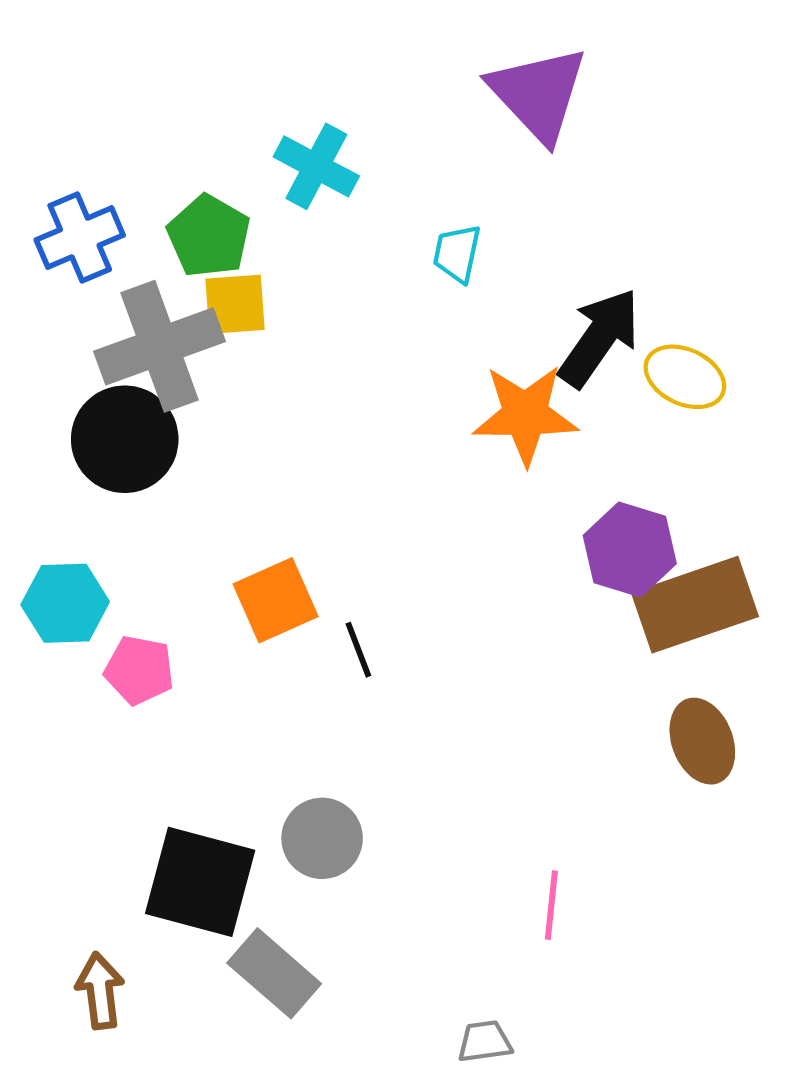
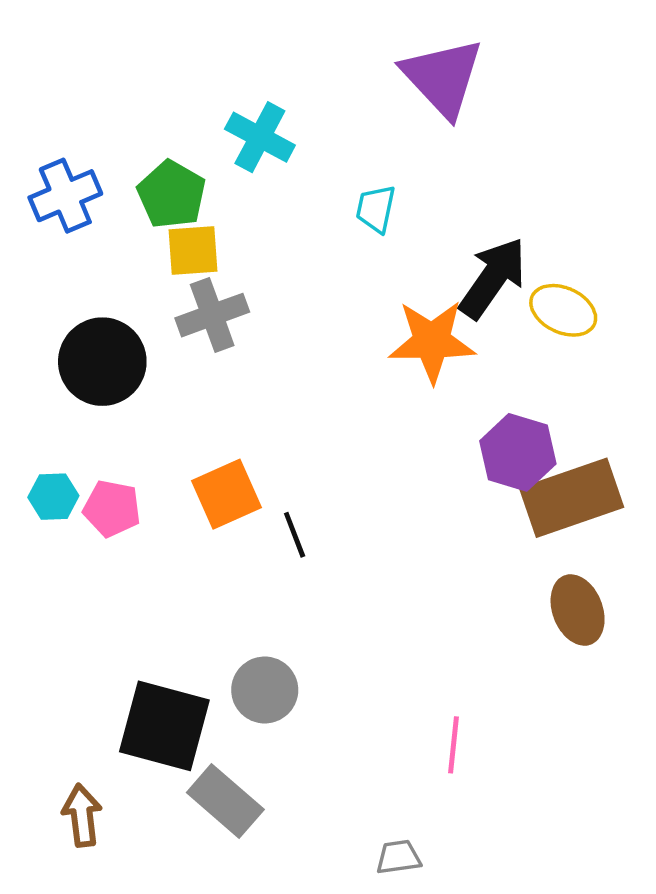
gray cross: (160, 346) -> (212, 315), moved, size x0.7
cyan hexagon: (65, 603) -> (53, 497), size x0.7
pink pentagon: (139, 670) -> (112, 508), moved

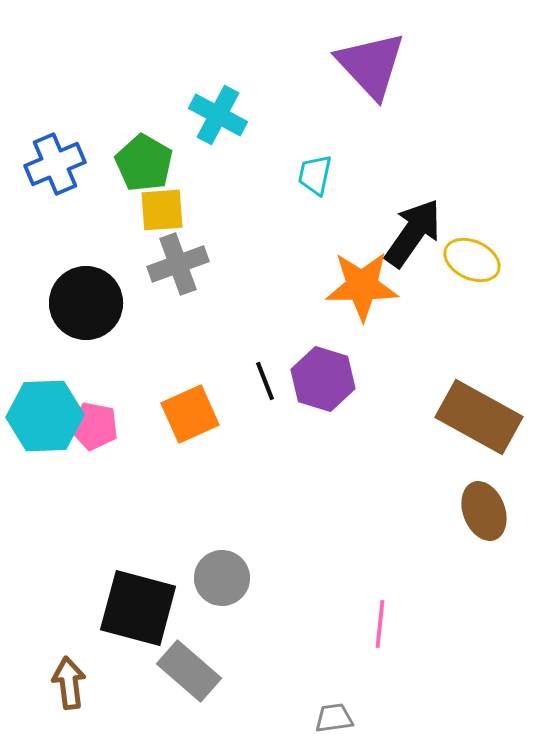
purple hexagon: (518, 452) -> (323, 379), moved
cyan hexagon: (53, 497) -> (45, 416), size x1.8
brown rectangle: (572, 498) -> (479, 417), turned 48
black line: (295, 535) -> (265, 381), moved

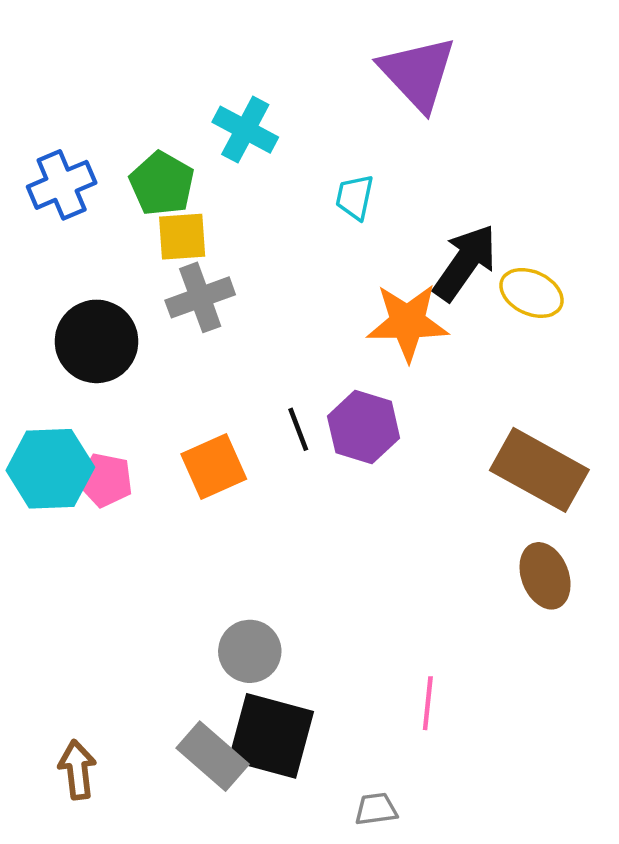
black square: (138, 608) -> (271, 736), moved

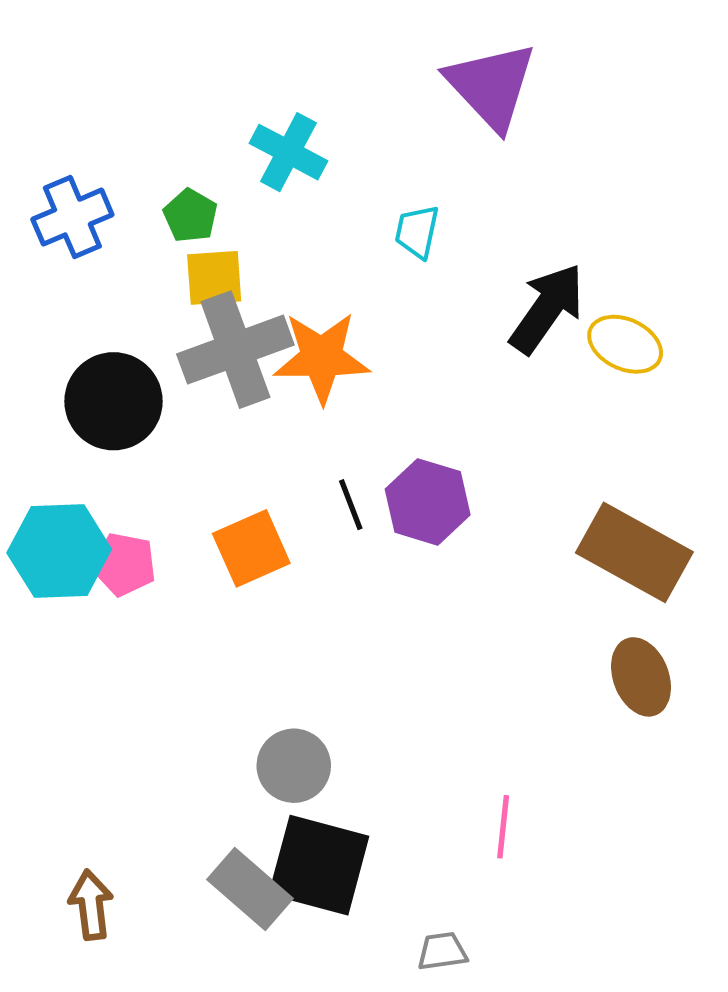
green pentagon: (162, 184) -> (190, 216), size x0.7
gray cross: (200, 297) -> (235, 350), size x1.4
orange star: (408, 322) -> (322, 357), moved

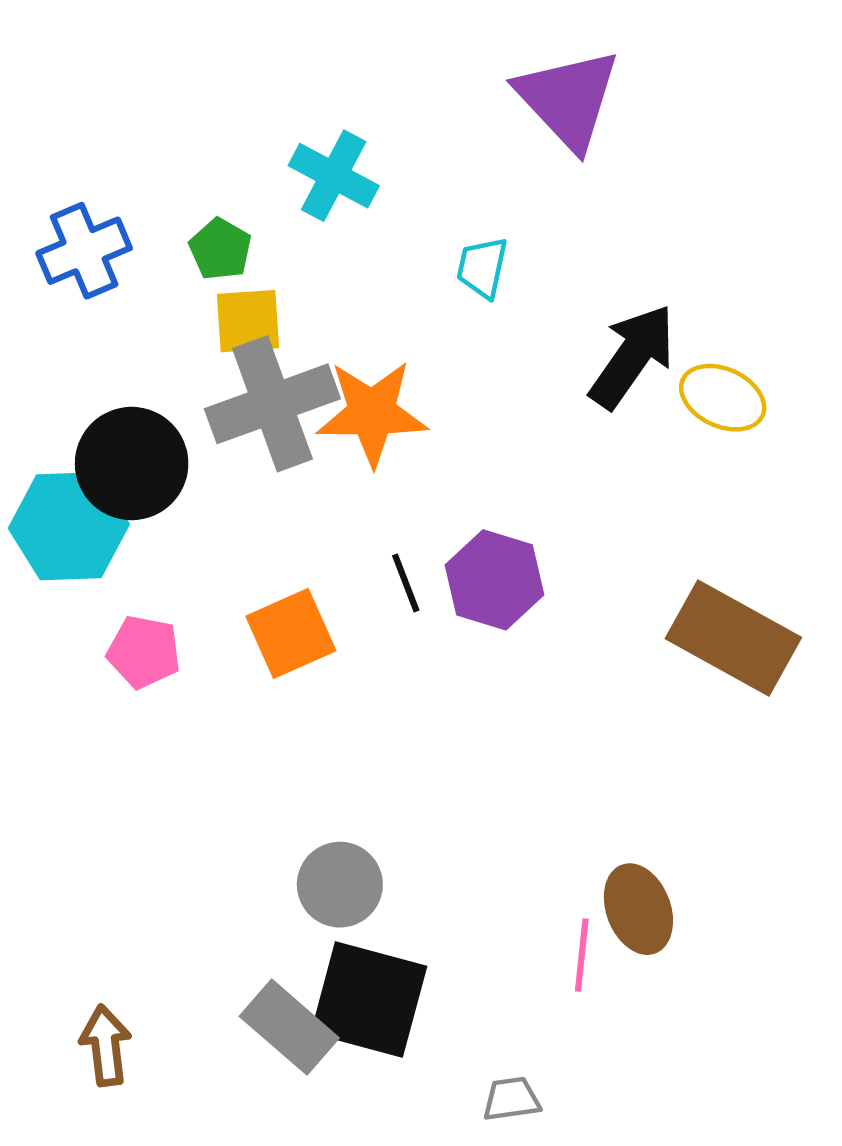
cyan hexagon: (59, 551) -> (69, 526), moved
brown ellipse: (641, 677) -> (638, 909), moved

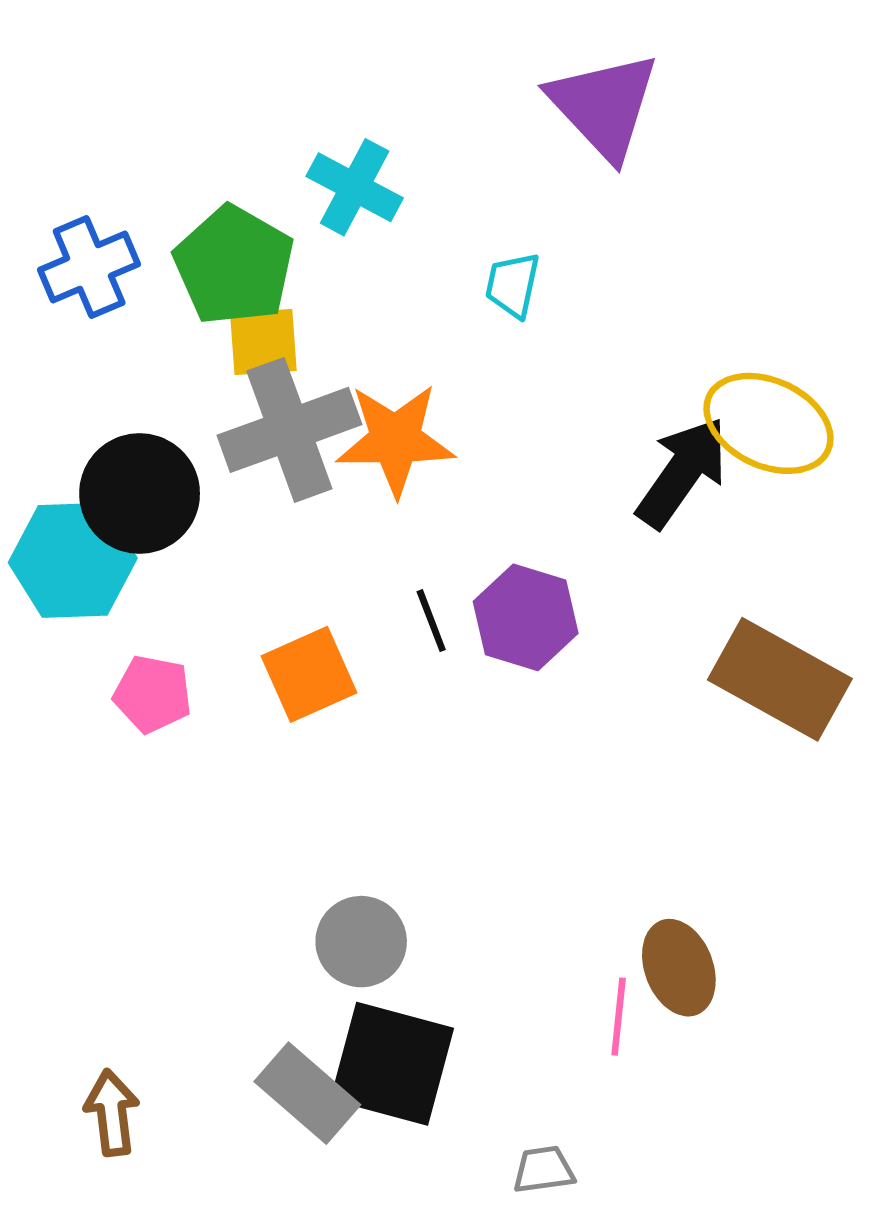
green pentagon: (220, 249) -> (234, 265), size x1.8
black arrow: (632, 356) -> (682, 472), moved
yellow ellipse: (723, 398) -> (768, 423), size x1.4

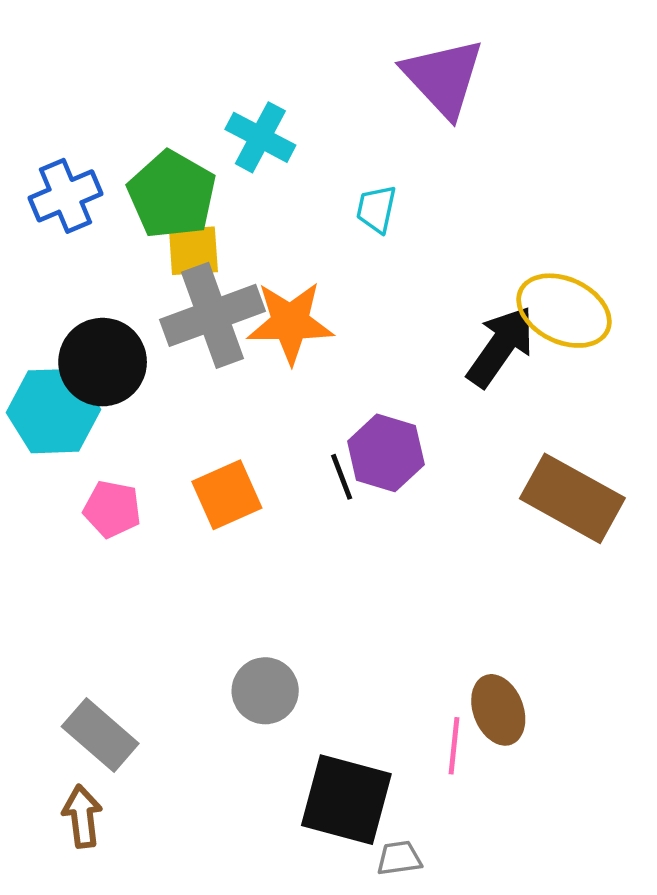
black line: (431, 621) -> (342, 477), moved
black square: (392, 1064) -> (346, 800), moved
gray rectangle: (307, 1093) -> (100, 735), moved

